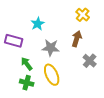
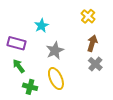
brown arrow: (77, 39) -> (92, 43), moved
gray star: (51, 48) -> (55, 51), turned -30
green arrow: (27, 64) -> (19, 66), moved

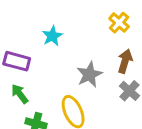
gray star: (55, 51) -> (89, 75), moved

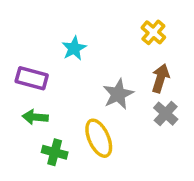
green arrow: (20, 94) -> (35, 117), turned -48

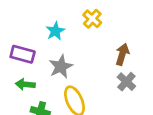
yellow cross: (153, 32) -> (92, 19), moved
gray star: (118, 94) -> (61, 67), moved

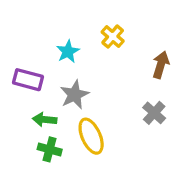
brown arrow: (122, 54) -> (161, 65), moved
green arrow: (25, 84) -> (45, 120), moved

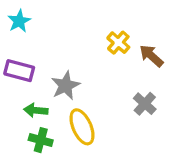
yellow cross: (113, 37) -> (118, 43), moved
cyan star: (68, 51) -> (19, 21), moved
brown arrow: (161, 65) -> (151, 56), turned -65

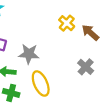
gray star: (65, 86) -> (29, 54), turned 30

